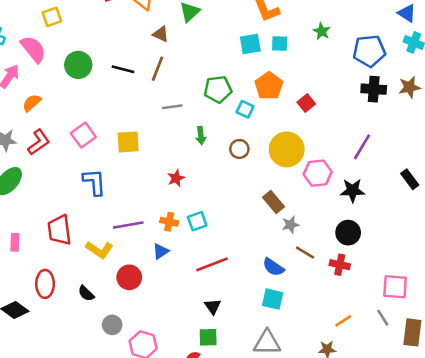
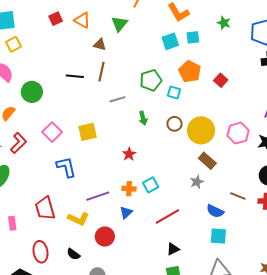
green circle: (78, 65) -> (32, 92), moved
yellow circle: (287, 149) -> (201, 130), moved
gray star: (291, 225) -> (197, 182), moved
black triangle: (213, 307) -> (173, 249), turned 48

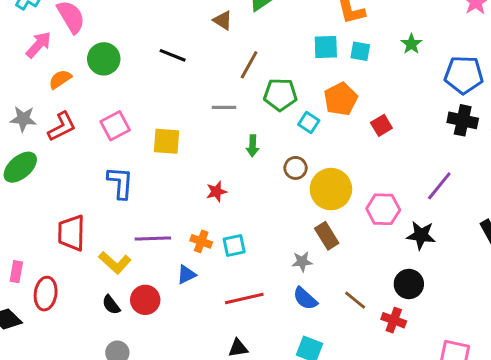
brown line: (101, 72) -> (249, 65), moved
blue semicircle: (215, 211) -> (305, 298), moved
pink rectangle: (12, 223) -> (16, 272), moved
black semicircle: (73, 254) -> (111, 305), moved

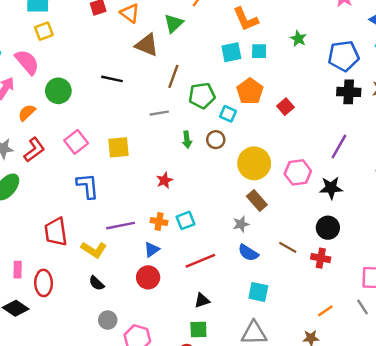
brown triangle: (223, 20) -> (147, 45), size x1.5
brown circle: (296, 168) -> (216, 140), moved
red circle: (145, 300) -> (148, 277), moved

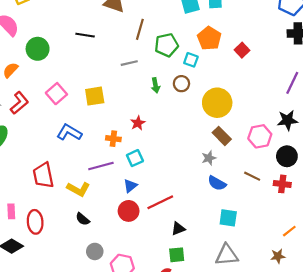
pink hexagon: (298, 172) -> (260, 136), moved
blue L-shape: (88, 186) -> (69, 132), turned -50
cyan square: (185, 220) -> (135, 158), moved
orange cross: (159, 222) -> (113, 139), moved
red line: (200, 261) -> (160, 202), moved

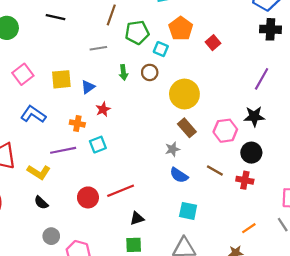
blue triangle: (130, 186) -> (88, 87), moved

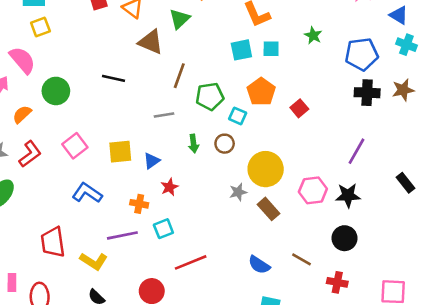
pink hexagon: (225, 131) -> (313, 190), moved
gray star: (172, 149) -> (238, 192), moved
red cross: (245, 180) -> (337, 282), moved
red line: (121, 191) -> (191, 262), moved

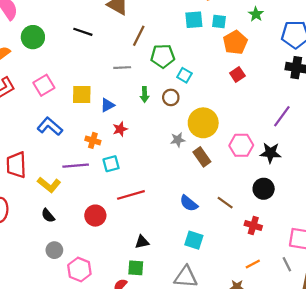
orange pentagon: (261, 92) -> (235, 42), moved

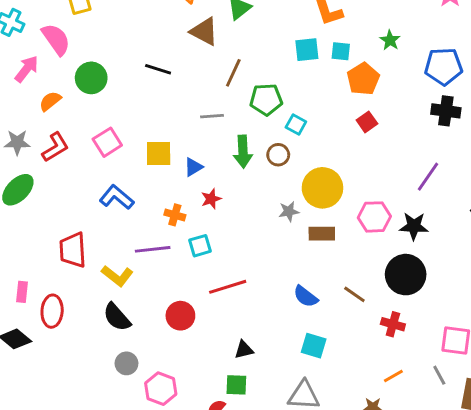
green arrow: (145, 94) -> (243, 152), size x1.5
brown rectangle: (202, 157) -> (322, 234), turned -54
black circle: (264, 189) -> (406, 275), size x1.4
black semicircle: (48, 216) -> (117, 317), size x1.5

